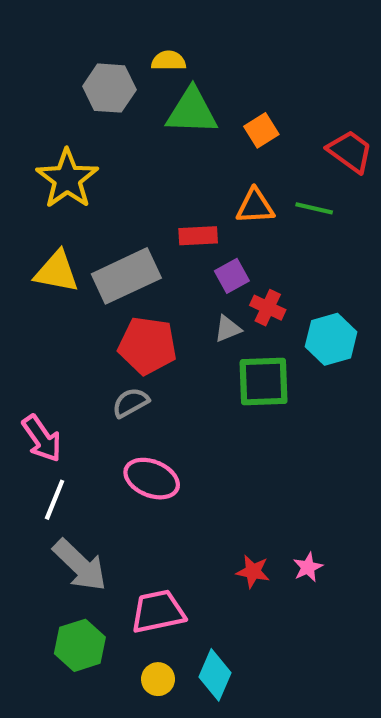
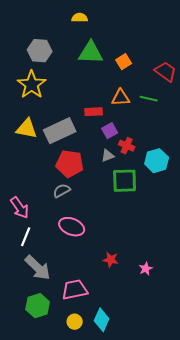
yellow semicircle: (169, 61) -> (80, 18), moved
gray hexagon: (109, 88) -> (40, 51), moved
red star: (253, 571) -> (111, 260), moved

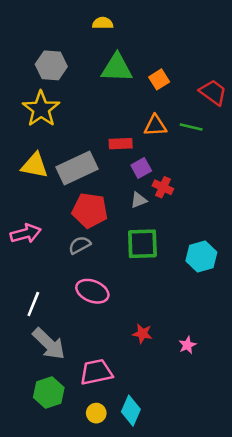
cyan hexagon: (157, 161) -> (201, 257), moved
green square: (125, 181) -> (142, 244), moved
pink arrow: (20, 208) -> (26, 233), moved, turned -70

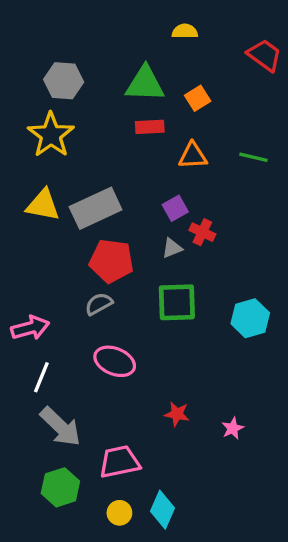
yellow semicircle: (103, 23) -> (185, 31), moved
red trapezoid: (213, 92) -> (265, 55), moved
green line: (191, 127) -> (253, 157), moved
red rectangle: (121, 144) -> (150, 127), moved
pink arrow: (26, 233) -> (30, 328), moved

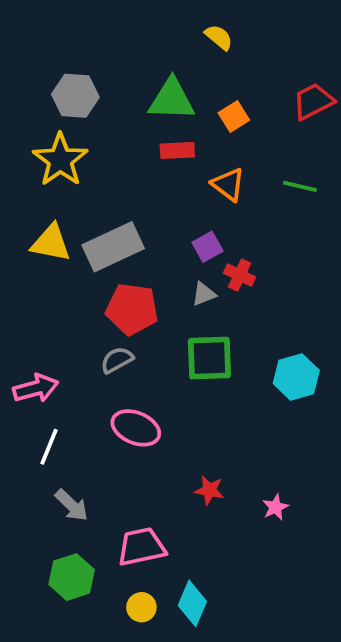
yellow semicircle: (185, 31) -> (219, 37), turned 40
red trapezoid: (265, 55) -> (313, 101), moved, turned -63
orange triangle: (193, 156) -> (228, 184), turned 40
gray arrow: (60, 427) -> (72, 505), size x0.7

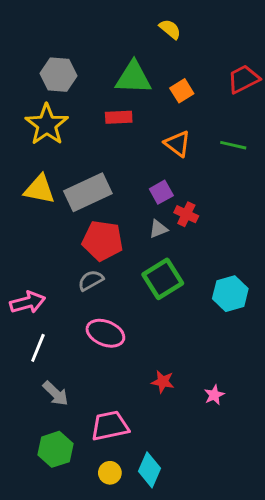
red rectangle: (177, 150) -> (119, 117), moved
green square: (209, 358) -> (163, 279), turned -30

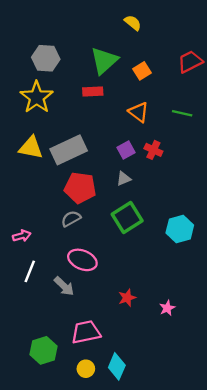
green triangle: (133, 78) -> (104, 61), turned -44
red cross: (186, 214) -> (153, 150), moved
pink arrow: (28, 302) -> (22, 236), size x0.7
red star: (163, 382) -> (127, 298), turned -30
gray arrow: (56, 393) -> (64, 286), moved

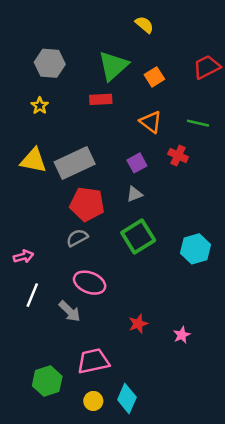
yellow star: (37, 97) -> (40, 106), size x0.5
red cross: (153, 150) -> (178, 155), moved

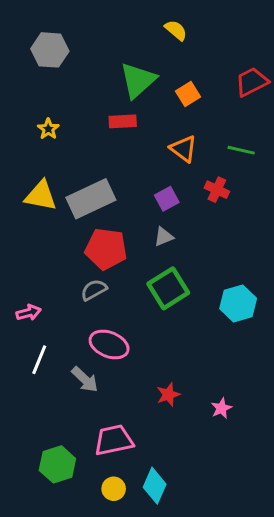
gray hexagon: (50, 63) -> (50, 50), moved

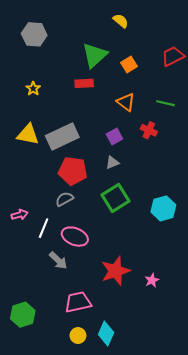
white line: (39, 360) -> (44, 228), moved
red star: (168, 395) -> (115, 271), size x1.8
green hexagon: (57, 464) -> (23, 315), moved

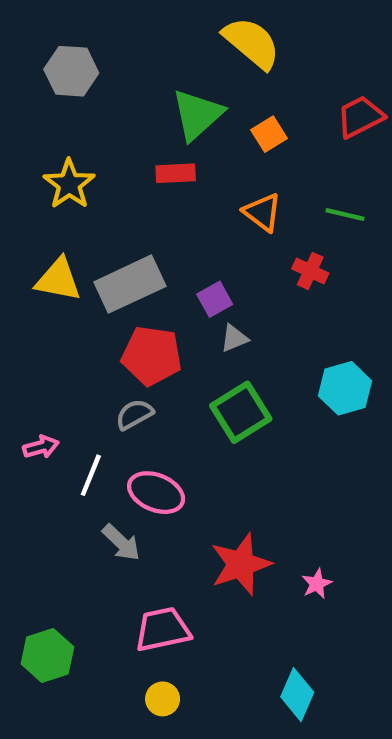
yellow semicircle: (121, 21) -> (252, 43), size x1.8
yellow star: (33, 89) -> (69, 184), size x1.6
purple square: (114, 136) -> (215, 299), moved
cyan hexagon: (163, 208) -> (345, 388), moved
cyan diamond: (106, 333) -> (297, 695), moved

